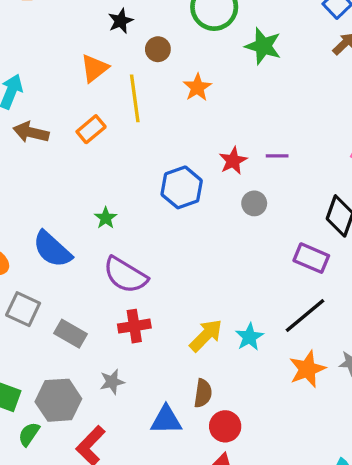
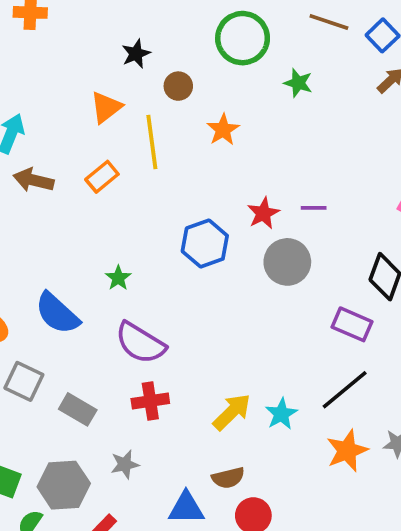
green star: (263, 46) -> (298, 83), size x0.7
gray circle: (254, 203) -> (287, 262), size x1.6
brown semicircle: (203, 393) -> (228, 478), turned 68

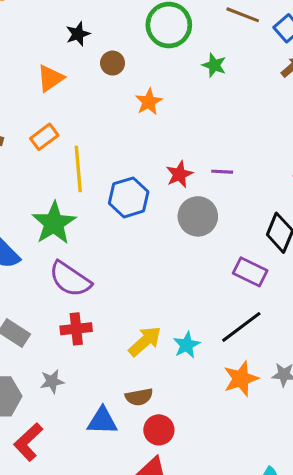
yellow line: (152, 142) -> (78, 169), moved
green star: (118, 278) -> (54, 223), size x2.0

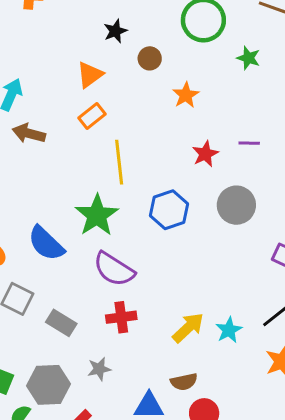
orange rectangle: (44, 137) -> (92, 116), moved
purple line: (222, 172) -> (249, 143), moved
red star: (179, 174) -> (205, 154), moved
blue hexagon: (129, 197) -> (169, 210), moved

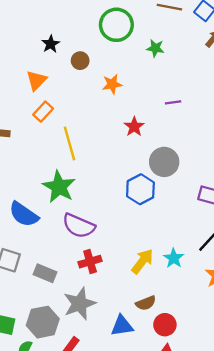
orange star: (186, 95) -> (112, 84), turned 30
purple line: (249, 143) -> (173, 102), moved
blue hexagon: (169, 210) -> (140, 189), moved
gray star: (99, 369) -> (79, 304), size x1.8

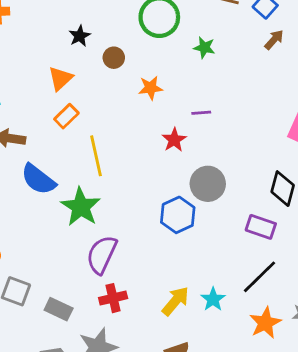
purple line: (173, 102) -> (201, 113), moved
blue semicircle: (24, 214) -> (38, 179), moved
purple semicircle: (79, 226) -> (102, 255), turned 88

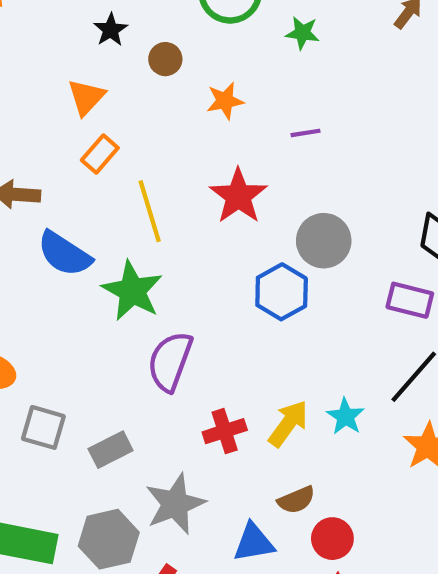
red star: (174, 140) -> (238, 196), moved, size x1.5
red cross: (113, 298) -> (225, 431), moved
gray rectangle: (59, 309) -> (111, 450), turned -48

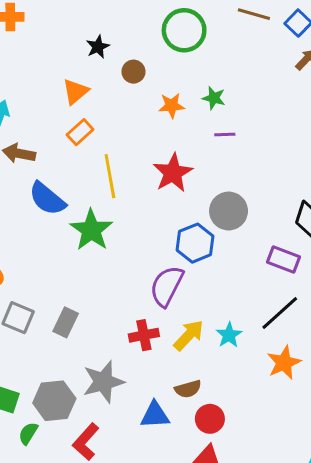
green star: (303, 33) -> (214, 98), moved
purple semicircle: (170, 361) -> (167, 286), moved
gray rectangle: (111, 450) -> (66, 322), moved, turned -44

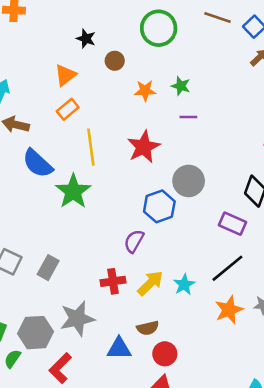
black star: (98, 47) -> (86, 39), turned -30
purple semicircle: (167, 286) -> (134, 241), size x0.7

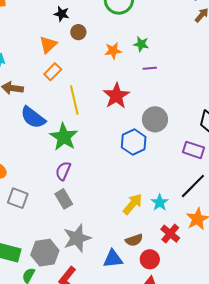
brown circle: (115, 61) -> (78, 32), moved
purple semicircle: (134, 241) -> (63, 171), moved
gray rectangle: (48, 268) -> (64, 199), moved, turned -54
red cross: (113, 281) -> (170, 234), moved, turned -36

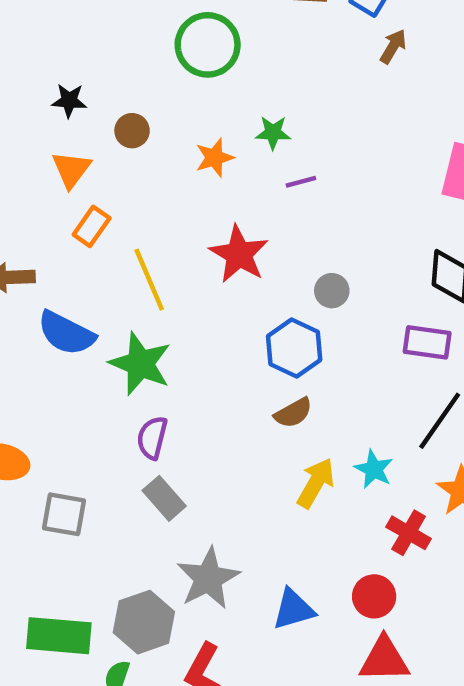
black star: (62, 14) -> (69, 101), moved
gray circle: (155, 119) -> (332, 291), size x0.6
brown semicircle: (134, 240) -> (293, 413), moved

